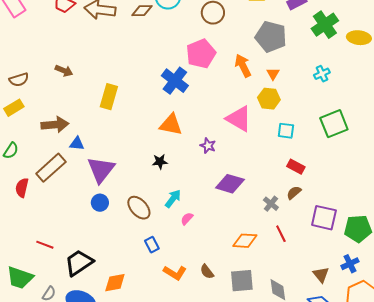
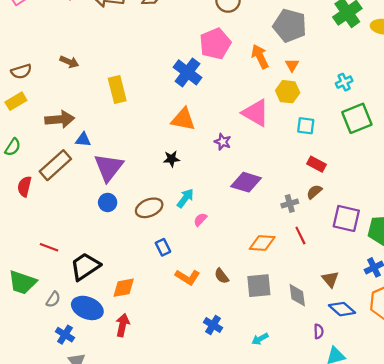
cyan cross: (322, 74) -> (344, 82), moved
yellow rectangle: (109, 97) -> (117, 90), turned -30
gray cross: (271, 204) -> (290, 204), turned 35
brown ellipse: (139, 208) -> (149, 208), turned -70
brown triangle: (321, 275) -> (330, 279), moved

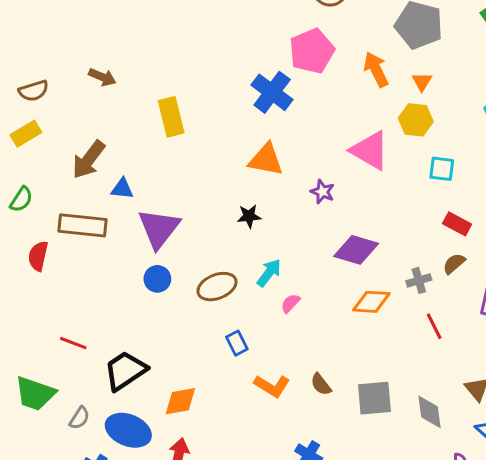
brown arrow: (60, 119) -> (89, 160), turned 132
brown rectangle: (55, 165) -> (82, 225), turned 48
orange diamond: (262, 243) -> (371, 302), moved

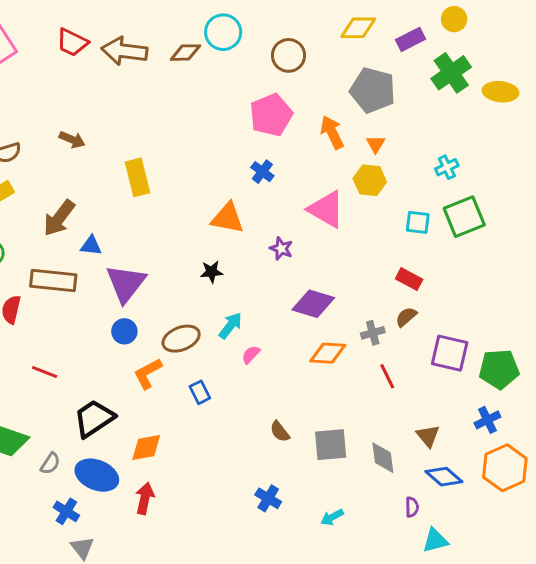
blue cross: (272, 92) -> (262, 172), moved, size x0.6
cyan square: (442, 169) -> (418, 222), moved
red line: (73, 343) -> (45, 372), moved
orange L-shape: (272, 386) -> (148, 373), moved, turned 120

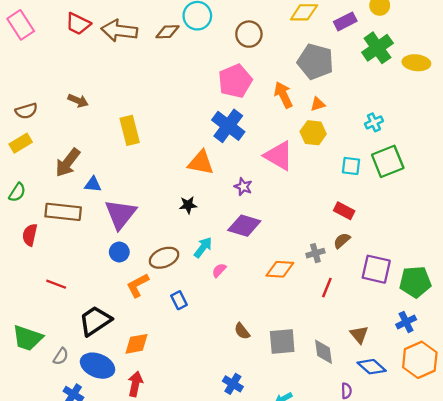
orange triangle: (376, 144) -> (318, 104), turned 42
blue cross: (262, 172) -> (228, 126), size x1.8
purple diamond: (313, 304) -> (244, 226), moved
red line: (387, 376) -> (327, 288), turned 48

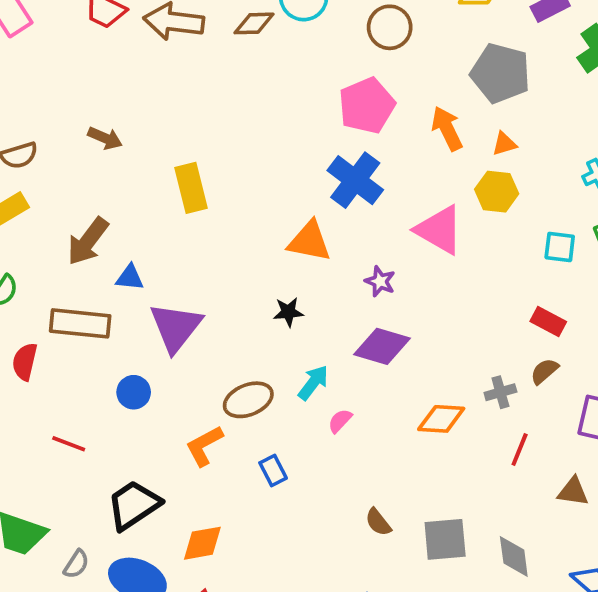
blue circle: (119, 252) -> (134, 392), moved
brown triangle: (359, 335) -> (573, 492), moved, turned -42

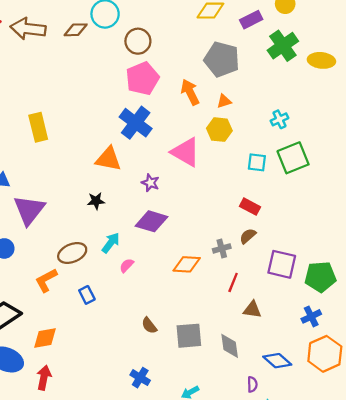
brown circle: (390, 27) -> (138, 41), moved
brown triangle: (573, 492) -> (252, 310), moved

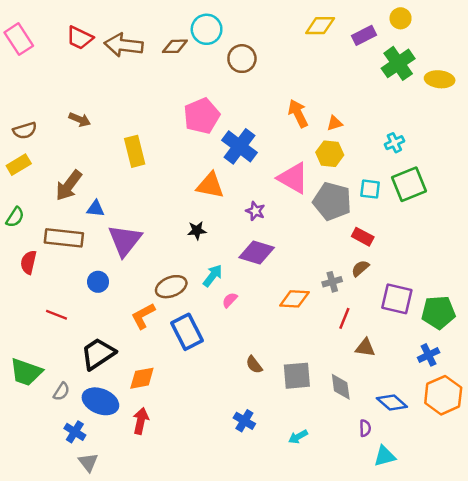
gray pentagon: (222, 59) -> (332, 201), moved
pink pentagon: (142, 79) -> (202, 116), moved
blue rectangle: (87, 295) -> (187, 332), size x1.8

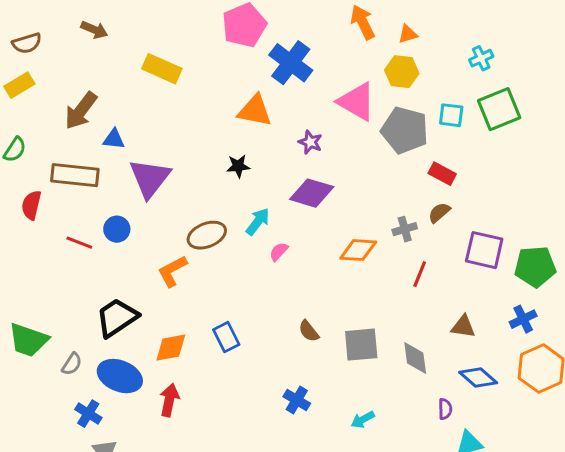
yellow rectangle: (135, 151) -> (162, 69), turned -52
red line: (57, 315) -> (79, 243), moved
blue rectangle: (187, 332) -> (226, 337), moved, size x0.7
brown triangle: (365, 348) -> (463, 327), moved

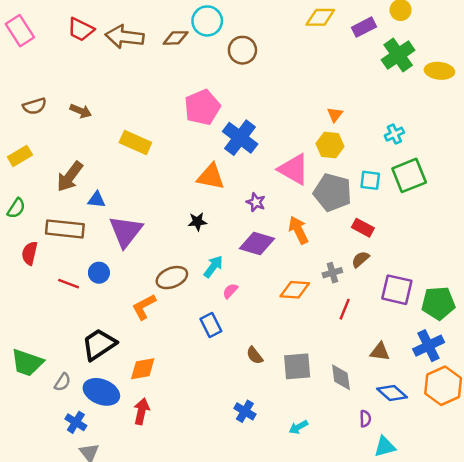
orange arrow: (363, 22) -> (298, 230), moved
orange triangle: (408, 34) -> (335, 115), turned -35
brown semicircle: (27, 43) -> (34, 106), moved
blue cross: (523, 319) -> (429, 346), size x1.4
blue rectangle: (226, 337) -> (211, 325), moved

